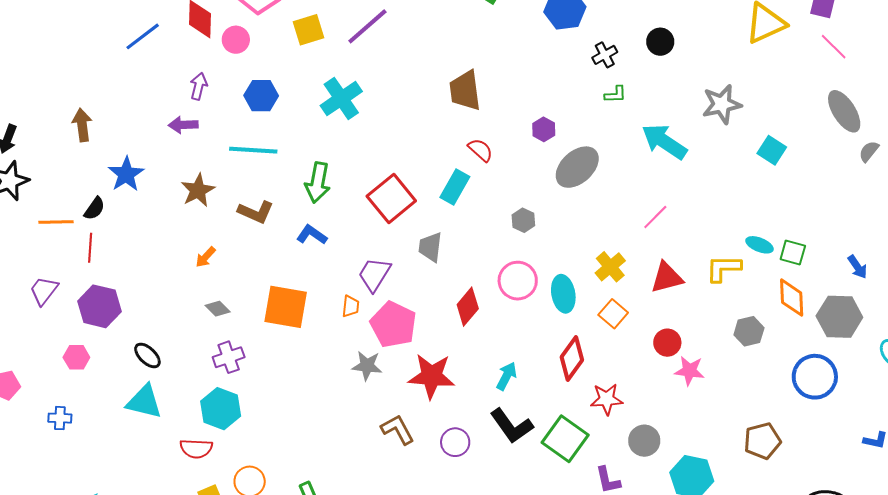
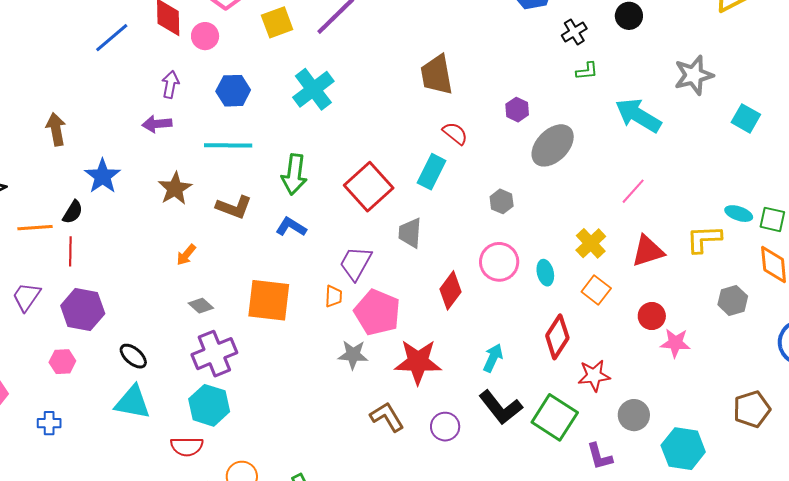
cyan ellipse: (563, 294) -> (545, 273), size x0.7
purple cross: (229, 357) -> (214, 354), size x1.4

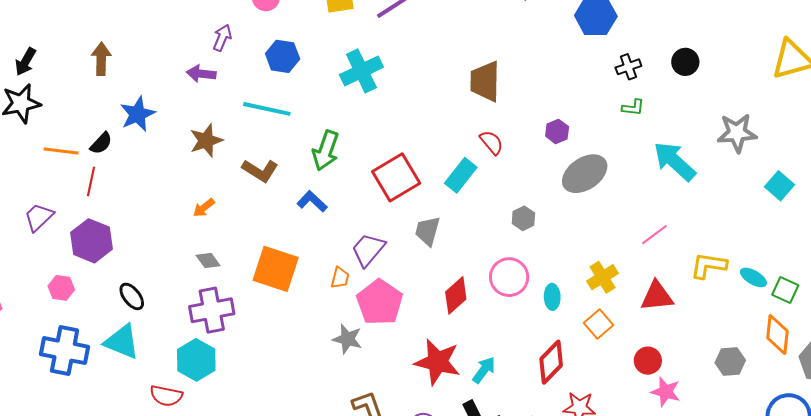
yellow L-shape: (704, 239) -> (708, 266), moved
red star: (418, 362) -> (437, 362), moved
blue cross: (49, 423) -> (65, 351), moved, size x2.0

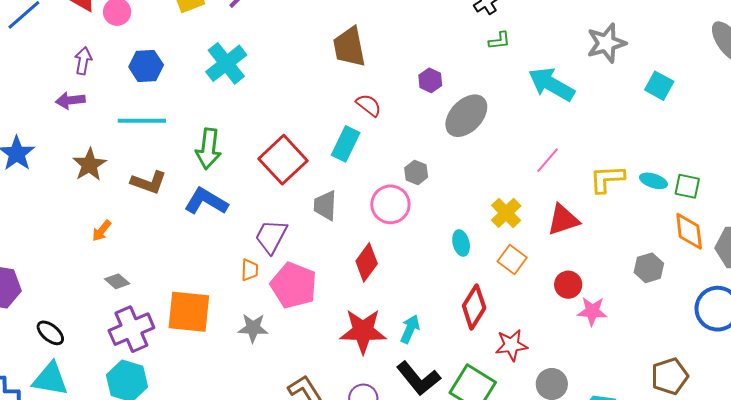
blue L-shape: (312, 201) -> (206, 201), size x1.4
orange square: (276, 269) -> (189, 312), moved
pink circle: (509, 277) -> (390, 204), moved
gray star: (347, 339) -> (253, 328), moved

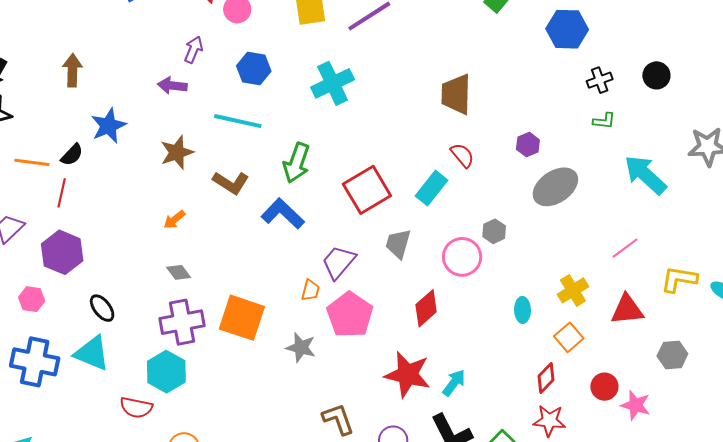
gray hexagon: (649, 268) -> (672, 355), moved
red circle: (568, 285) -> (604, 387), moved
red diamond: (474, 307) -> (546, 378), moved, size x0.7

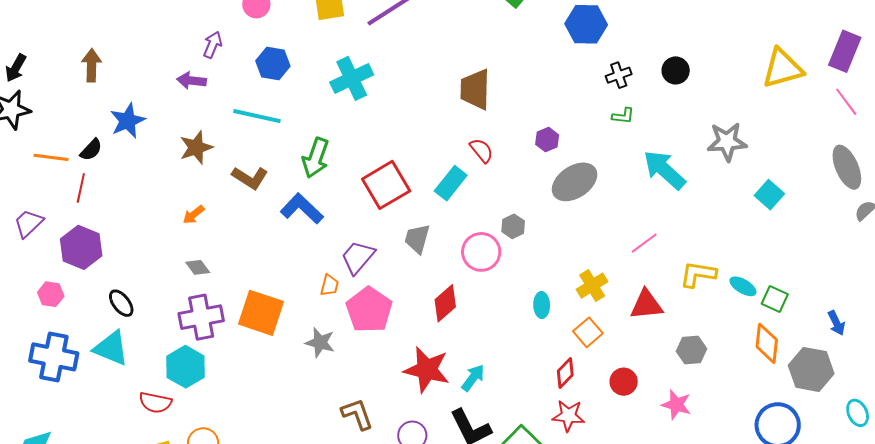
pink star: (636, 405) -> (676, 405), moved

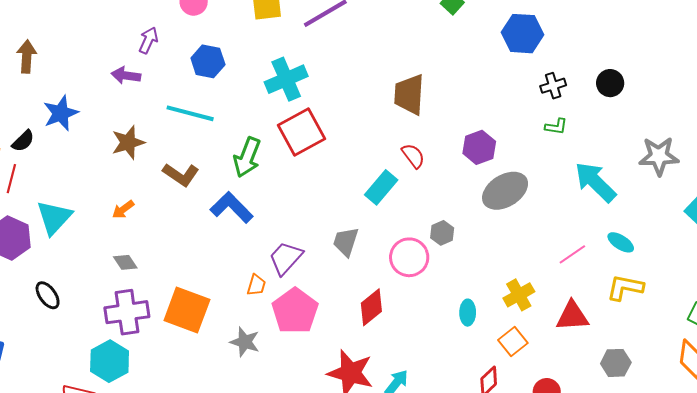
purple hexagon: (547, 140) -> (479, 147), size x1.4
red square: (386, 185) -> (301, 132), moved
cyan ellipse: (743, 286) -> (621, 242), moved
cyan triangle: (111, 348) -> (54, 217), moved, turned 48

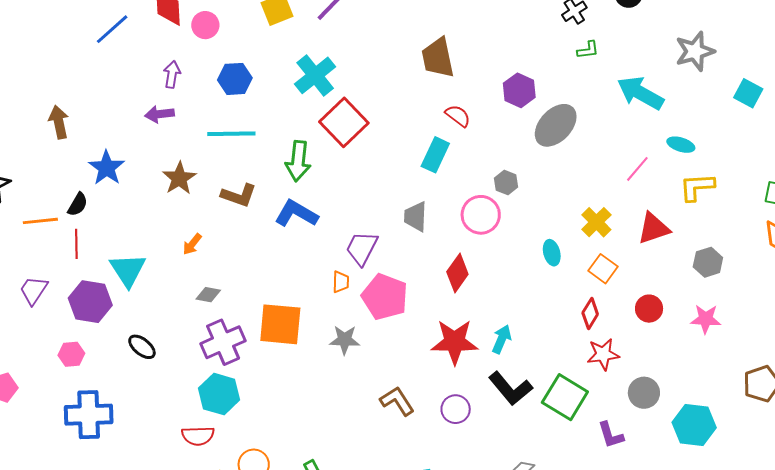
gray diamond: (125, 262) -> (208, 295), turned -30

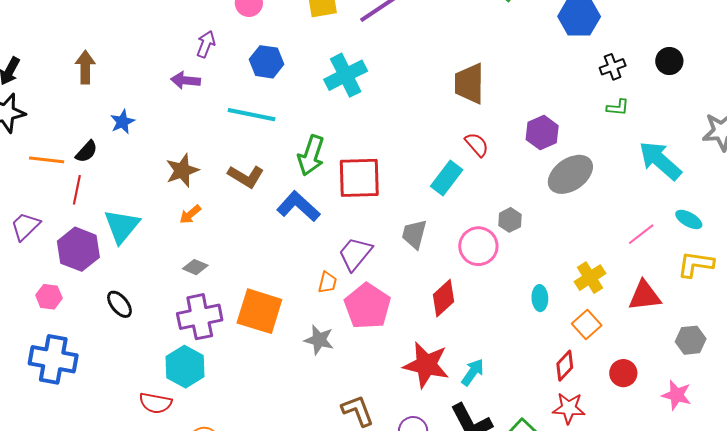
red square: (344, 122) -> (359, 178), moved, turned 30
blue star: (107, 168) -> (122, 122), size x0.7
brown star: (179, 178) -> (182, 170), moved

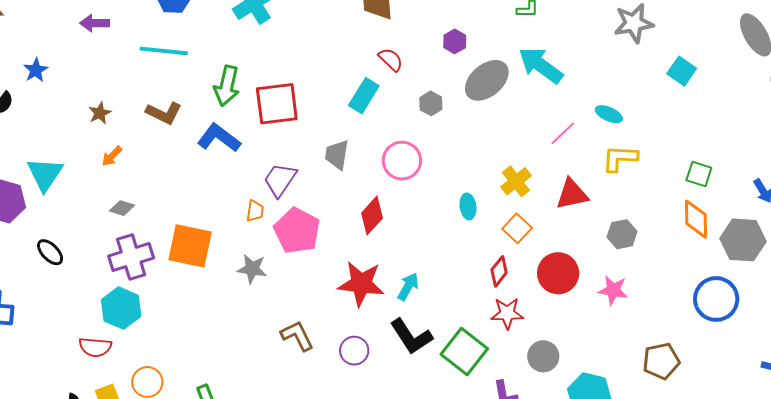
purple hexagon: (542, 133) -> (455, 41), size x0.7
cyan arrow: (660, 161) -> (541, 65), moved
brown star: (182, 170) -> (100, 113), size x0.7
gray hexagon: (510, 220) -> (431, 103), moved
red circle: (623, 373) -> (558, 273), size x1.5

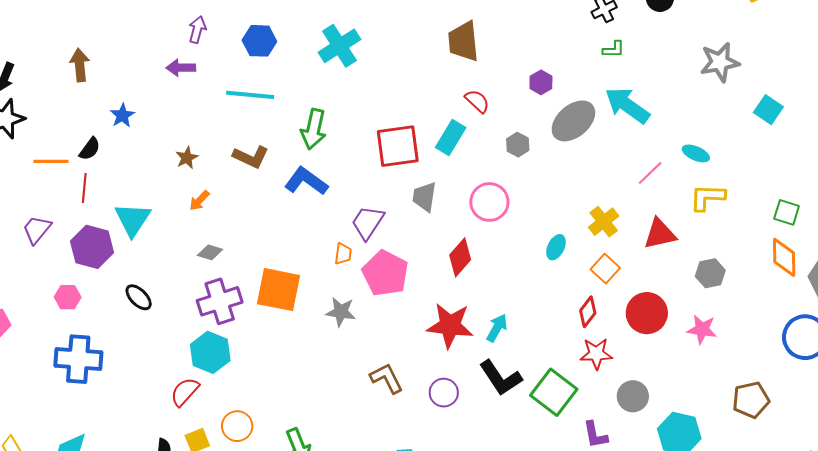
red square: (277, 104) -> (398, 146), moved
cyan ellipse: (468, 206) -> (556, 247), turned 35
red semicircle: (95, 347) -> (185, 392), turned 128

